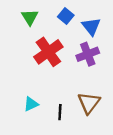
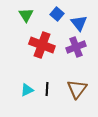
red cross: (48, 52) -> (42, 45), turned -35
black line: (60, 112) -> (47, 89), moved

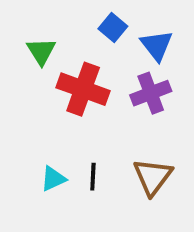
green triangle: (26, 15) -> (41, 51), moved

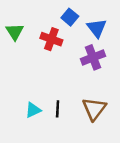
green triangle: (41, 51) -> (15, 32), moved
red cross: (83, 89) -> (51, 39), moved, size x0.7

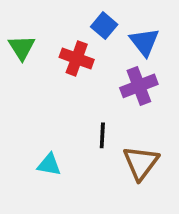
black line: (58, 109) -> (102, 135), moved
cyan triangle: (33, 110) -> (49, 165), turned 35

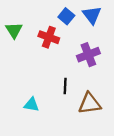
blue triangle: (144, 42) -> (92, 15), moved
brown triangle: (141, 163) -> (90, 103), turned 45

